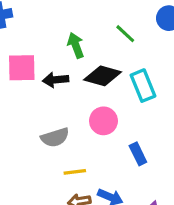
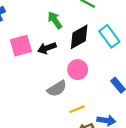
black diamond: (103, 76) -> (79, 37), turned -30
pink circle: (103, 121) -> (78, 70), moved

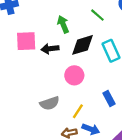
gray semicircle: (57, 89) -> (50, 103), moved
yellow line: (77, 109) -> (78, 111), moved, turned -48

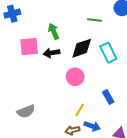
green line: (97, 15) -> (95, 20), turned -32
green arrow: (63, 24) -> (54, 31), moved
gray semicircle: (50, 103) -> (26, 111), moved

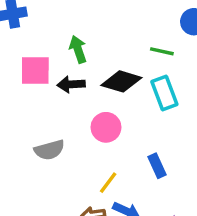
green line: (95, 20) -> (162, 51), moved
black diamond: (82, 48) -> (121, 81), turned 30
gray semicircle: (26, 111) -> (49, 150), moved

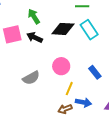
black arrow: (71, 84) -> (35, 37), turned 42
pink circle: (106, 127) -> (61, 66), moved

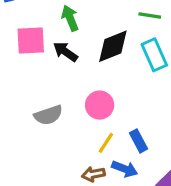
black diamond: (63, 29) -> (113, 46), turned -35
blue rectangle: (95, 72) -> (139, 141), moved

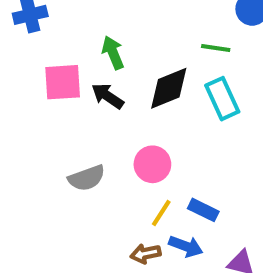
blue rectangle: (139, 141) -> (203, 210), turned -35

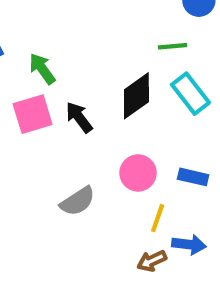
green arrow: (113, 53) -> (42, 69), moved
black arrow: (108, 96) -> (79, 117), turned 32
blue rectangle: (203, 210) -> (193, 177), moved

